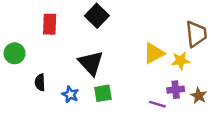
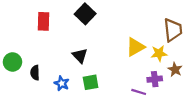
green circle: (15, 53) -> (12, 62), moved
black triangle: (91, 63) -> (80, 56), size x0.7
brown star: (199, 96) -> (175, 69), moved

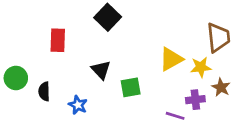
red rectangle: (43, 21) -> (58, 40), moved
green square: (91, 82) -> (131, 87), moved

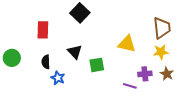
yellow triangle: (171, 59) -> (127, 44), turned 42
yellow star: (201, 67) -> (161, 52), moved
brown star: (221, 87) -> (167, 74), moved
black semicircle: (44, 91) -> (46, 62), moved

